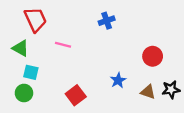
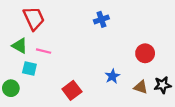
pink line: (63, 45) -> (44, 51), moved
green circle: (24, 93) -> (11, 88), moved

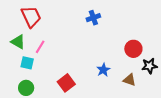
pink line: (44, 51) -> (40, 47), turned -72
black star: (163, 85) -> (149, 66), moved
green circle: (11, 88) -> (26, 88), moved

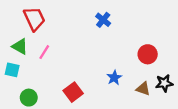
blue cross: (93, 18) -> (103, 20), turned -32
cyan square: (27, 63) -> (12, 70), moved
black star: (149, 66) -> (164, 83), moved

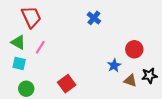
cyan square: (12, 70) -> (19, 63), moved
blue star: (114, 78) -> (114, 65), moved

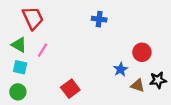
blue cross: (94, 18) -> (99, 19), turned -32
green circle: (26, 89) -> (18, 92), moved

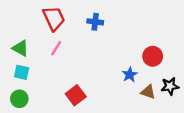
red trapezoid: (33, 18) -> (54, 18), moved
blue cross: (99, 19) -> (95, 22), moved
pink line: (42, 50) -> (56, 48), moved

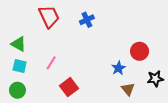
blue cross: (95, 22) -> (87, 20), turned -32
pink line: (56, 48) -> (51, 63), moved
brown triangle: (148, 92) -> (128, 89), moved, turned 32

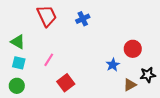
brown triangle: (128, 89) -> (130, 85), moved, turned 40

